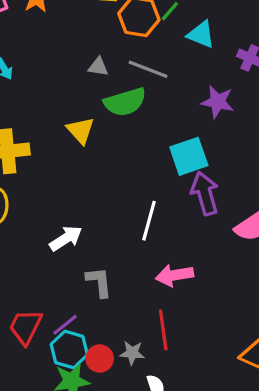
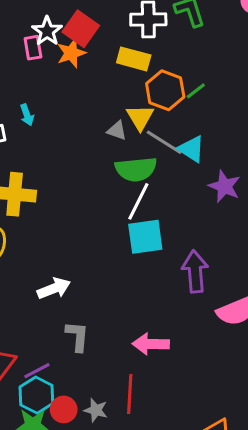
cyan triangle: (201, 34) -> (192, 149), moved
yellow triangle: (81, 130) -> (140, 117), moved
cyan square: (189, 156) -> (145, 237), moved
white line: (149, 221) -> (138, 201), moved

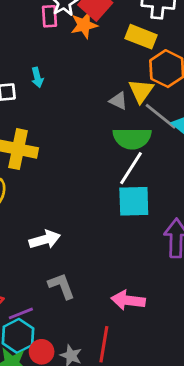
gray L-shape: (77, 336) -> (62, 286), turned -32

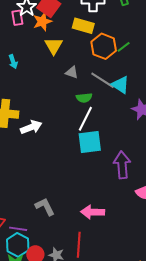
yellow triangle: (141, 91) -> (54, 46), moved
green semicircle: (132, 138) -> (84, 98), size x0.6
white arrow: (45, 240) -> (31, 127), moved
purple line: (21, 313) -> (18, 229), turned 36

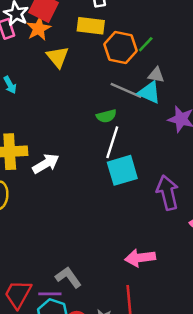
gray triangle: (72, 72) -> (156, 75), moved
gray L-shape: (45, 207) -> (68, 277), moved

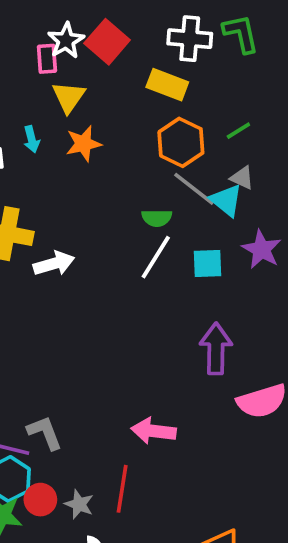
orange star: (39, 29) -> (83, 144), moved
orange hexagon: (120, 47) -> (181, 142), moved
yellow triangle: (58, 57) -> (69, 97), moved
cyan square: (122, 170) -> (207, 263), moved, size x0.7

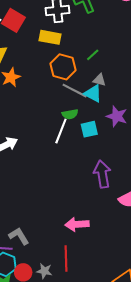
green semicircle: (157, 218) -> (70, 114), moved

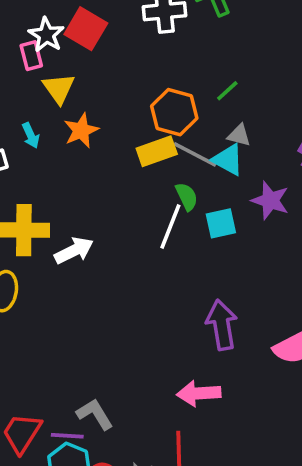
yellow rectangle: (50, 37) -> (157, 151), moved, turned -30
green semicircle: (70, 114) -> (187, 197), turned -105
purple arrow: (102, 174) -> (222, 325), moved

